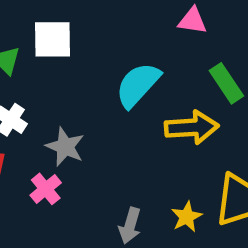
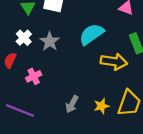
gray star: (65, 147) -> (50, 41), moved

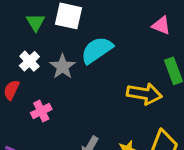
cyan semicircle: (91, 34) -> (97, 50), moved

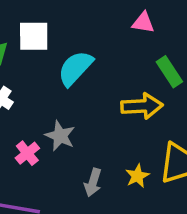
gray star: (63, 67) -> (60, 136), moved

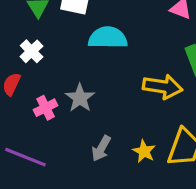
cyan semicircle: (75, 68) -> (108, 38), turned 36
yellow star: (137, 176) -> (144, 151), turned -30

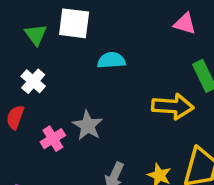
cyan semicircle: (108, 38) -> (111, 60), size x0.7

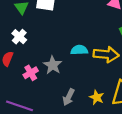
cyan semicircle: (111, 60) -> (79, 50), moved

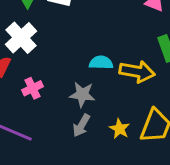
white cross: (19, 37) -> (21, 38), size x1.5
gray star: (53, 65) -> (82, 94), moved, turned -30

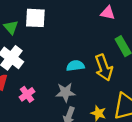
yellow arrow: (137, 72) -> (104, 68), turned 70

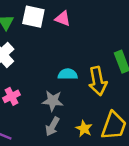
pink triangle: (108, 13) -> (63, 19), moved

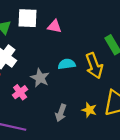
pink triangle: (63, 19) -> (54, 26), moved
gray star: (53, 101) -> (40, 78), moved, turned 30

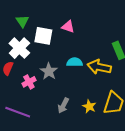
white square: (28, 18) -> (43, 36), moved
yellow arrow: (94, 66) -> (99, 67), turned 115

